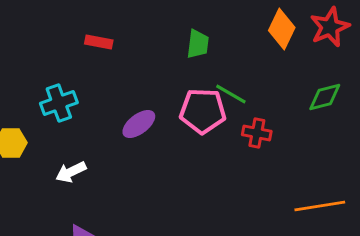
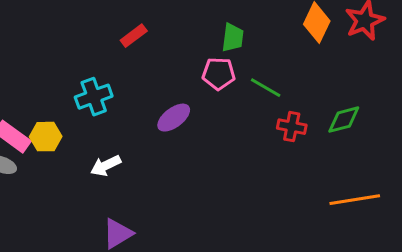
red rectangle: (99, 42) -> (134, 36), turned -48
green diamond: (325, 97) -> (344, 120), moved
pink pentagon: (203, 111) -> (219, 74), moved, size x0.7

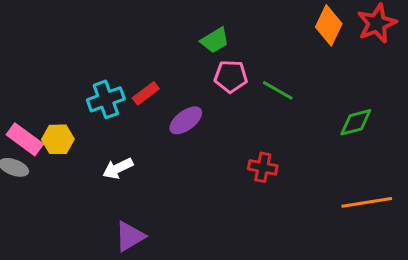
red rectangle: (134, 36) -> (146, 93), moved
green trapezoid: (233, 38) -> (215, 40), moved, turned 52
red cross: (292, 127) -> (263, 167), moved

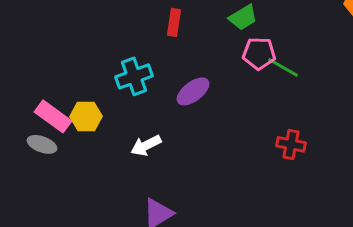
green line: (278, 90) -> (283, 67), moved
red rectangle: (146, 93) -> (174, 22), moved, turned -44
purple ellipse: (186, 120) -> (193, 91), moved

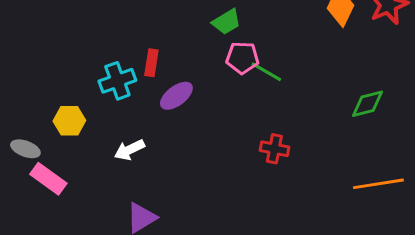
red rectangle: (174, 22) -> (151, 63), moved
pink rectangle: (53, 116) -> (48, 179), moved

